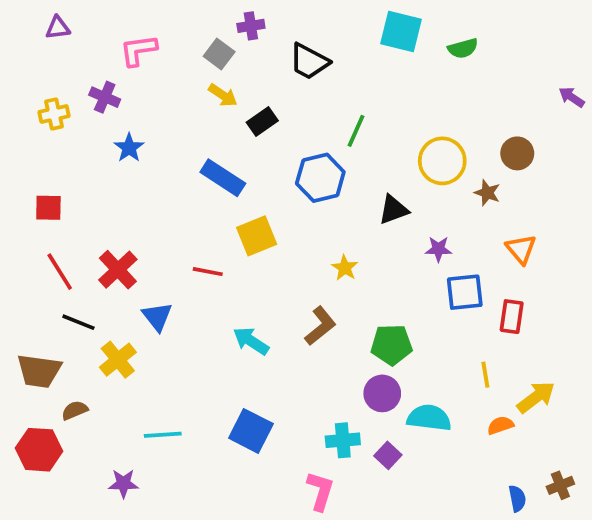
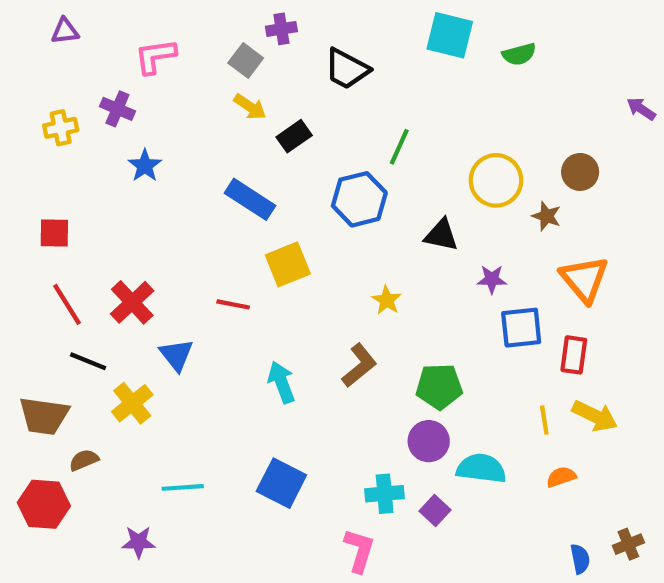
black triangle: (393, 210) -> (441, 235), turned 32
orange triangle: (521, 249) -> (584, 279), size x1.4
cyan arrow: (251, 341) -> (281, 382), turned 36
yellow arrow: (536, 397) -> (595, 416), moved, turned 63

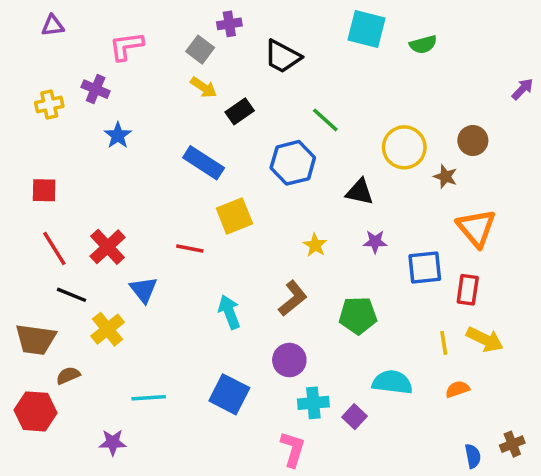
purple arrow: (641, 109) -> (523, 89), turned 100
green line: (399, 147) -> (325, 120), turned -72
purple star: (492, 279) -> (375, 242), moved
purple circle: (429, 441) -> (289, 360), moved

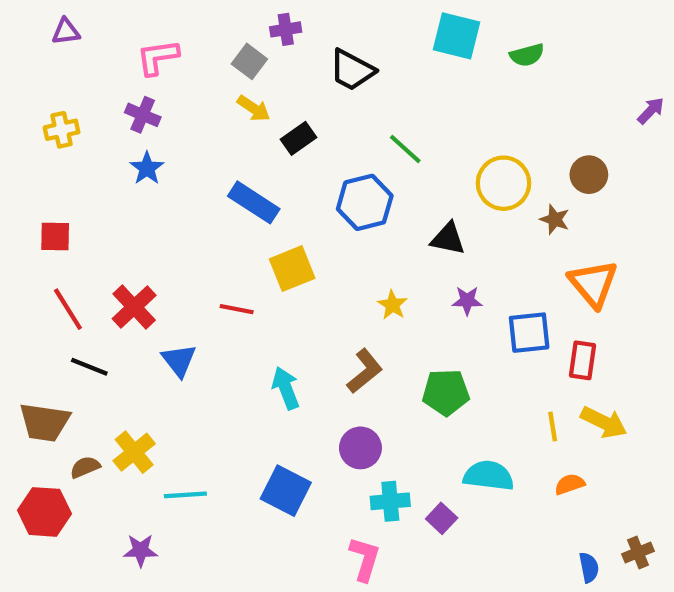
purple cross: (96, 89) -> (143, 115), moved
yellow cross: (108, 329) -> (134, 452), moved

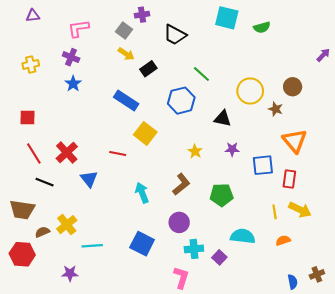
yellow square: (292, 269) -> (145, 133), turned -30

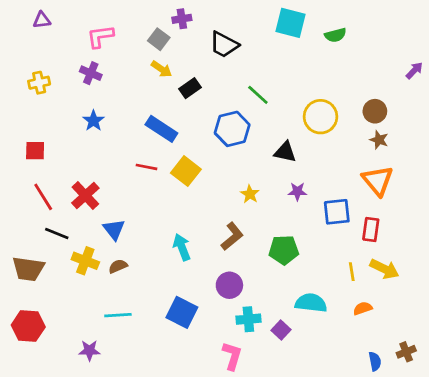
blue star: (73, 84) -> (93, 121), moved
brown star: (276, 109) -> (379, 140), moved
red line: (118, 154) -> (147, 167), moved
yellow cross: (67, 225) -> (85, 261), moved, turned -30
brown semicircle: (42, 232) -> (118, 266), moved

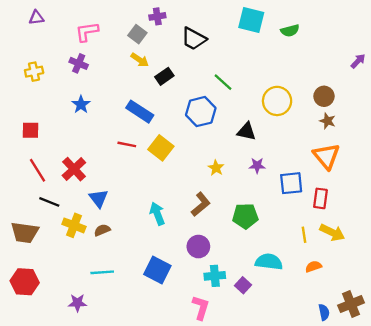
brown cross: (406, 352) -> (351, 304), size x1.5

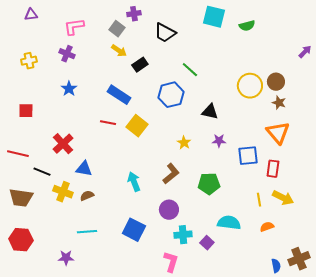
yellow circle: (277, 101) -> (250, 86), moved
red line: (38, 170) -> (18, 154), moved, turned -45
blue triangle: (99, 198) -> (84, 169), turned -42

